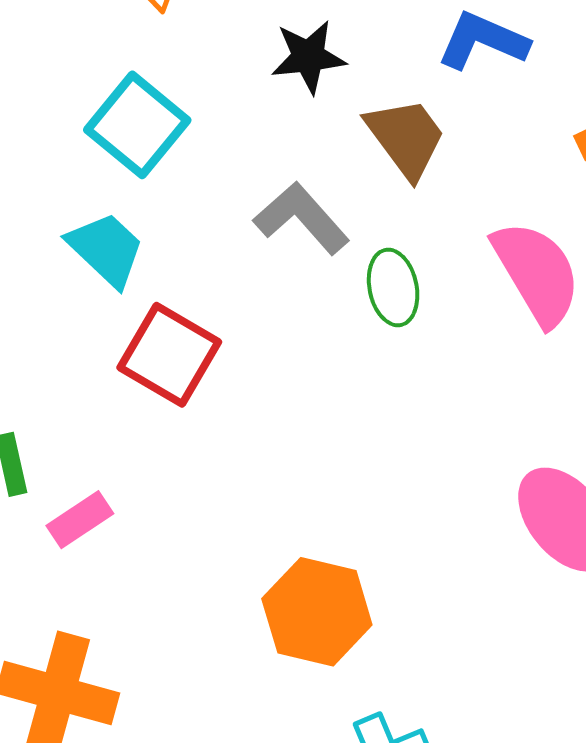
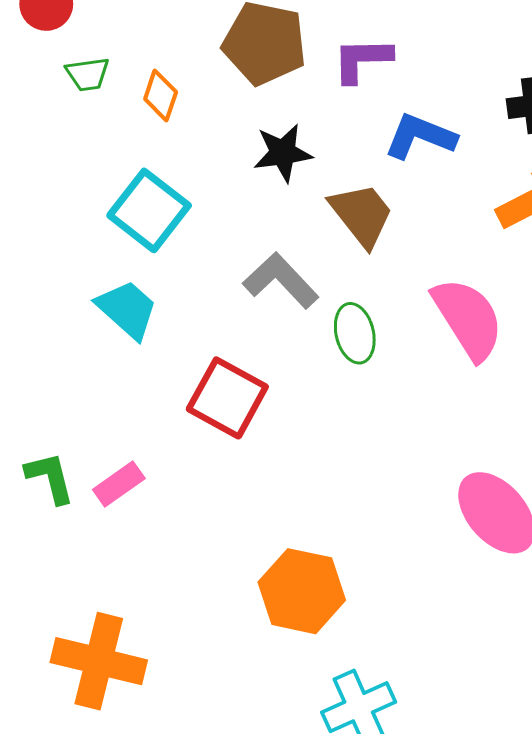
red square: (169, 355) -> (227, 398), moved
pink rectangle: (80, 520) -> (119, 484), moved

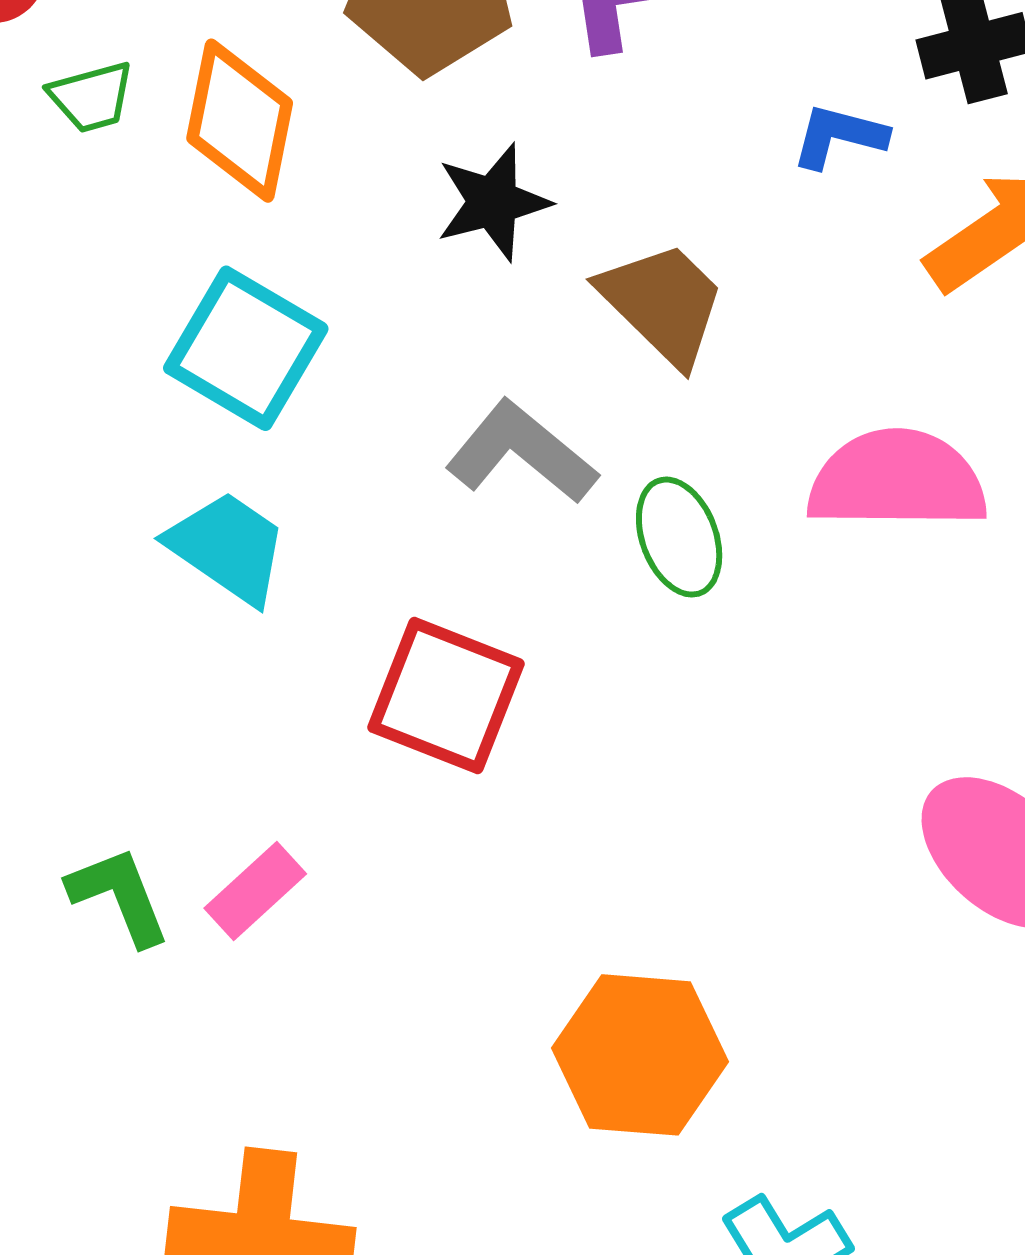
orange diamond: (161, 96) -> (240, 121), size x1.6
blue L-shape: (420, 136) -> (839, 136), moved, size x0.7
pink semicircle: (468, 319) -> (897, 480), turned -50

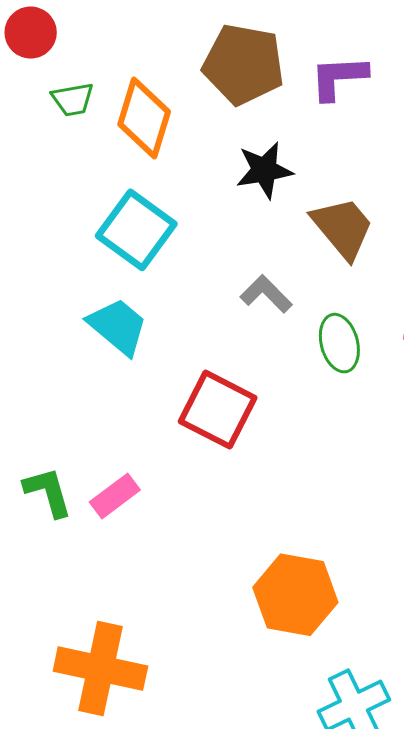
gray L-shape: (521, 452) -> (266, 294), size x0.7

